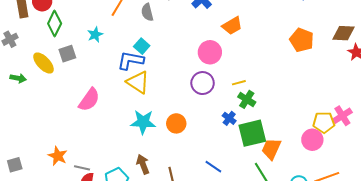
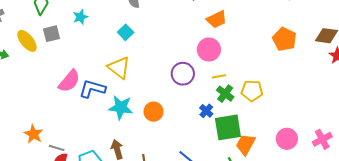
pink circle: (210, 52) -> (209, 50), moved
blue L-shape: (131, 60) -> (92, 89), moved
pink cross: (342, 116) -> (322, 139), moved
yellow pentagon: (324, 122) -> (252, 91), moved

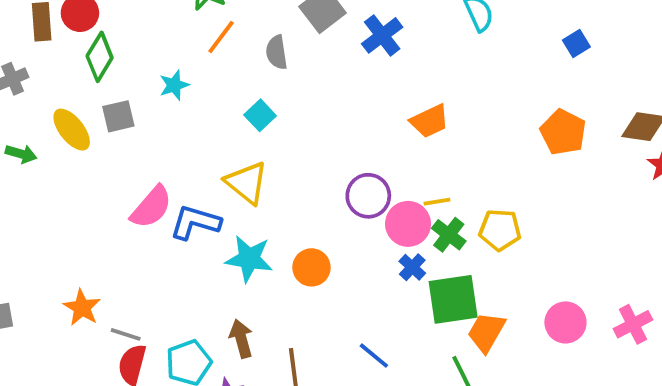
orange trapezoid: (217, 19) -> (429, 121), moved
pink circle: (209, 50) -> (408, 224), moved

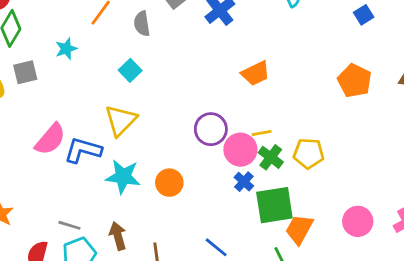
yellow triangle: (247, 183) -> (121, 120), turned 36
gray line: (126, 334) -> (69, 225), moved

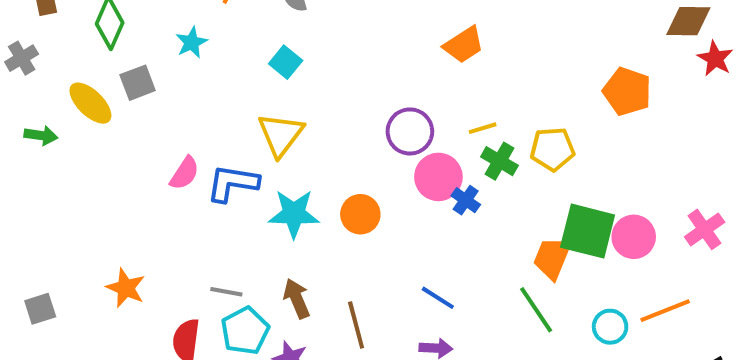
orange pentagon: (355, 81) -> (627, 91), moved
pink semicircle: (50, 139) -> (185, 173), size x0.7
pink circle: (240, 150) -> (438, 177), moved
green square: (274, 205) -> (588, 231), moved, turned 30

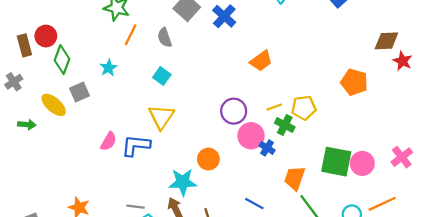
yellow pentagon: (552, 149) -> (304, 108), moved
cyan star: (294, 214) -> (183, 182), moved
orange trapezoid: (552, 258) -> (295, 178), moved

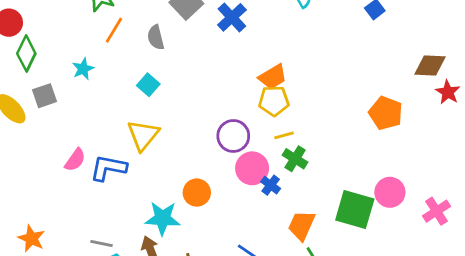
yellow pentagon: (304, 108) -> (274, 101), moved
pink circle: (362, 163) -> (390, 192), moved

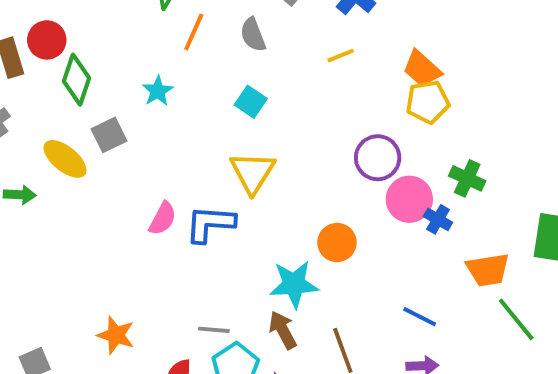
orange trapezoid: (273, 77) -> (422, 69), turned 80
yellow line: (284, 135) -> (341, 56), moved
orange trapezoid: (302, 225) -> (488, 270), turned -116

